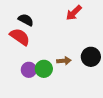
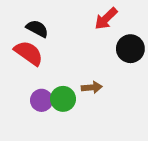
black circle: (91, 57) -> (130, 49), moved

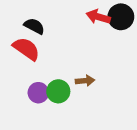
red arrow: (106, 19) -> (98, 17), turned 60
black circle: (130, 49) -> (121, 17), moved

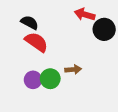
black circle: (121, 17) -> (104, 29), moved
red semicircle: (26, 49) -> (36, 42), moved

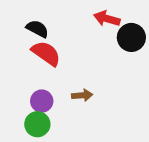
brown arrow: (73, 70) -> (82, 95), moved
green circle: (50, 79) -> (37, 124), moved

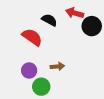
black semicircle: (37, 29) -> (49, 20), moved
green circle: (37, 124) -> (41, 87), moved

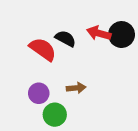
red arrow: (75, 13) -> (99, 33), moved
black semicircle: (49, 20) -> (65, 39), moved

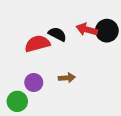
red semicircle: (43, 49) -> (37, 44), turned -50
green circle: (55, 115) -> (17, 101), moved

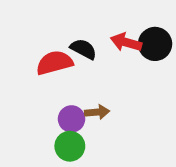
purple circle: (34, 83) -> (72, 119), moved
green circle: (17, 101) -> (70, 146), moved

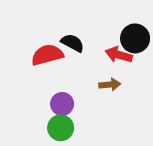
red arrow: (126, 42) -> (119, 55), moved
brown arrow: (97, 112) -> (110, 85), moved

